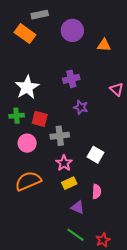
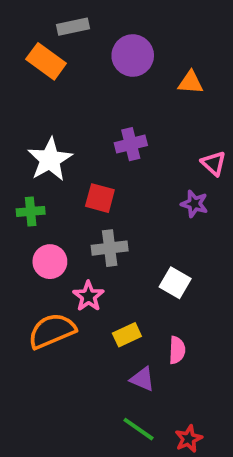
purple star: (81, 107) -> (194, 204), moved
red square: (40, 119) -> (100, 198), moved
pink star: (64, 163) -> (88, 296), moved

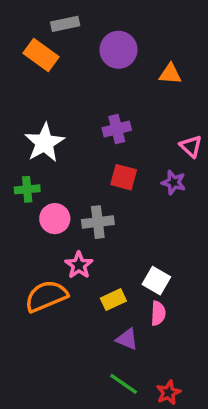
red square: (100, 198) -> (124, 177), moved
pink circle: (50, 262) -> (55, 219), moved
white square: (175, 283) -> (156, 281), moved

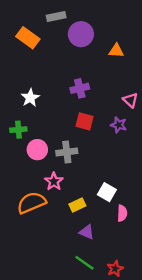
gray rectangle: (65, 24) -> (56, 16), moved
white star: (44, 143) -> (30, 98), size x0.7
pink semicircle: (158, 313) -> (122, 213), moved

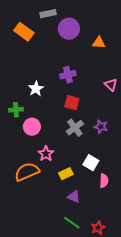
white star: (30, 98) -> (36, 89), moved
purple star: (119, 125) -> (101, 127), moved
gray cross: (67, 152) -> (75, 128), moved, turned -30

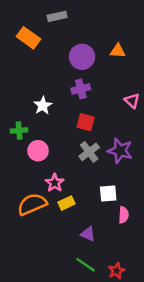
purple circle: (69, 29) -> (82, 57), moved
purple star: (101, 127) -> (120, 151), size x1.5
white square: (91, 163) -> (108, 194), turned -35
yellow rectangle: (66, 174) -> (67, 203), moved

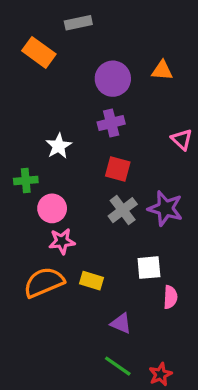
pink star: (55, 183) -> (62, 241), moved, turned 30
yellow rectangle: (67, 203) -> (91, 281), turned 42

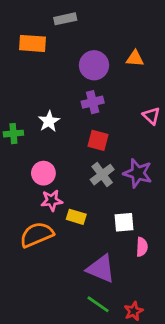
orange rectangle: (39, 52) -> (33, 43), turned -32
green cross: (26, 180) -> (13, 134), moved
yellow rectangle: (91, 281) -> (76, 217), moved
purple triangle: (121, 323) -> (101, 269), size x1.6

